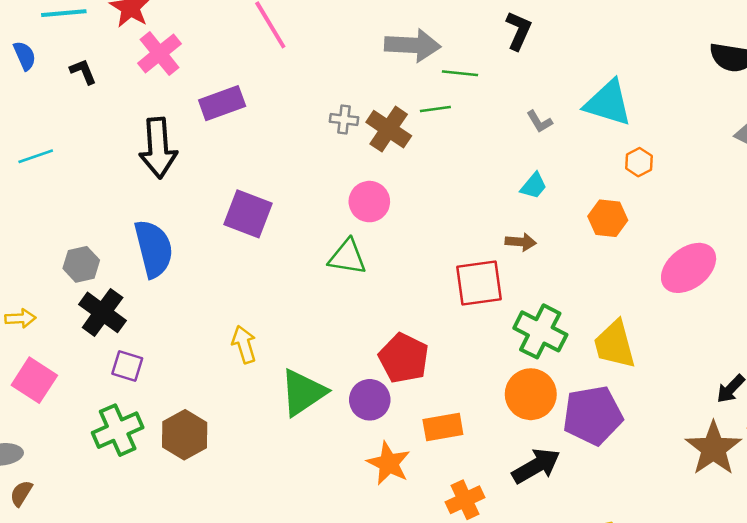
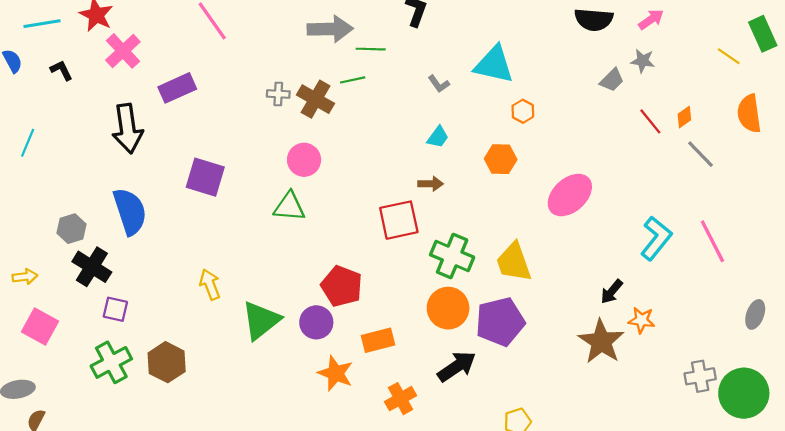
cyan line: (36, 156) -> (28, 143), turned -44

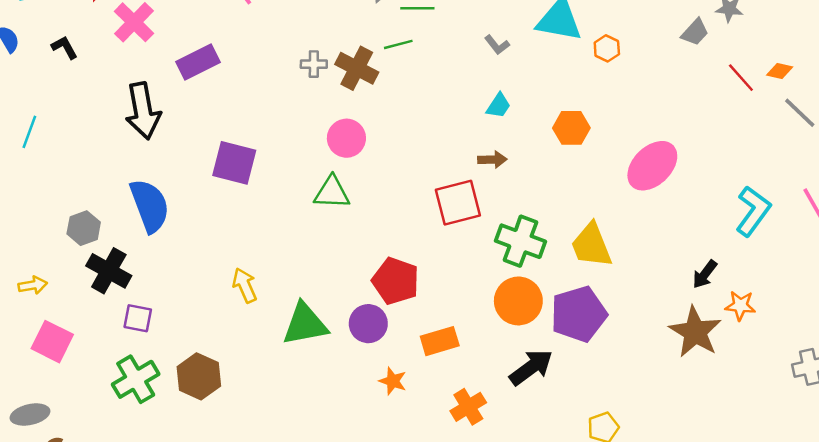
orange hexagon: (523, 111) -> (607, 48), moved
orange diamond: (684, 117) -> (780, 71), turned 50
green triangle: (261, 320) -> (305, 324), turned 30
orange star: (336, 373) -> (393, 381), size x0.7

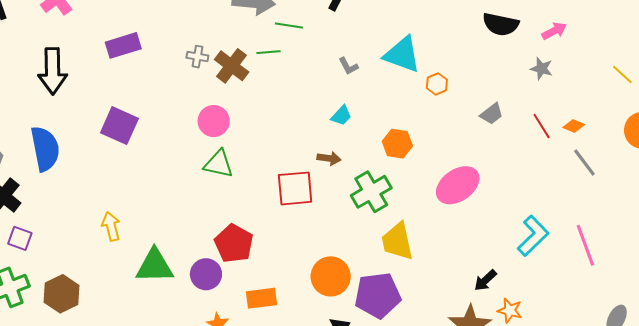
gray trapezoid: (695, 32) -> (492, 114), moved
purple rectangle: (198, 62) -> (123, 45), moved
green triangle: (332, 192) -> (218, 164), moved
green cross: (520, 241) -> (371, 192), moved, turned 30

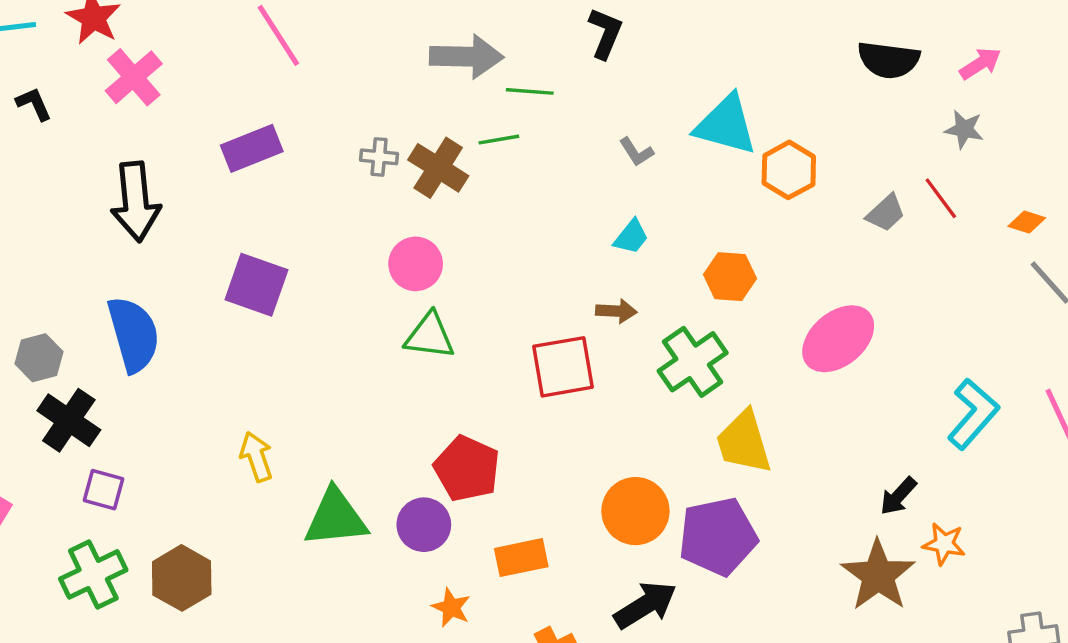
orange hexagon: (437, 84) -> (789, 170), size x1.5
red line: (542, 126) -> (941, 198), moved

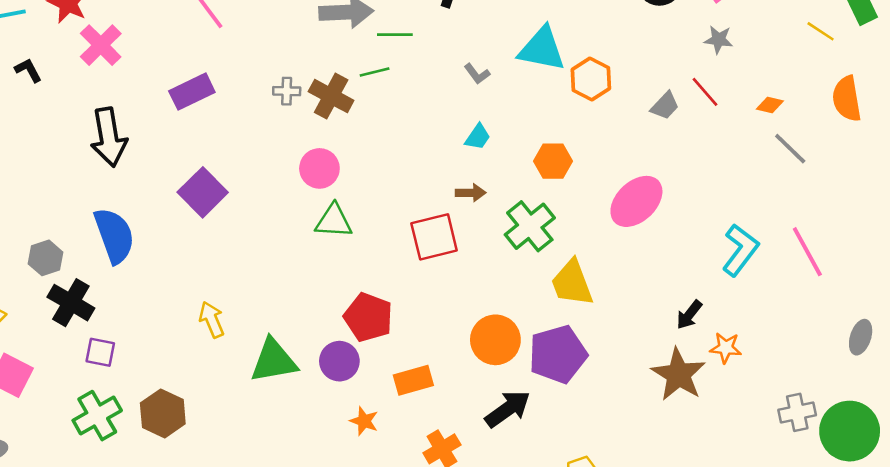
purple square: (256, 285) -> (203, 192), turned 30

